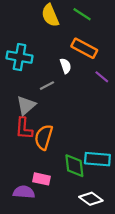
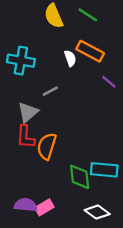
white semicircle: (66, 66) -> (70, 58), moved
pink rectangle: (41, 179) -> (44, 207), moved, turned -42

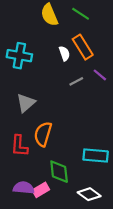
orange rectangle: (90, 51) -> (83, 47), turned 30
gray line: (50, 91) -> (76, 81), moved
red L-shape: (26, 137) -> (19, 146), moved
green diamond: (80, 177) -> (59, 172), moved

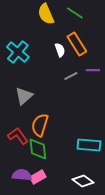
cyan cross: (19, 56) -> (18, 52), turned 30
purple line: (100, 75) -> (93, 70), turned -40
red L-shape: (19, 146) -> (18, 136), turned 140
green diamond: (59, 172) -> (38, 149), moved

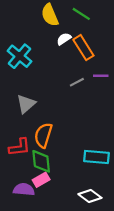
white semicircle: (60, 50) -> (64, 39), moved, turned -104
red L-shape: (18, 136) -> (19, 147), turned 120
pink rectangle: (38, 177) -> (41, 180), moved

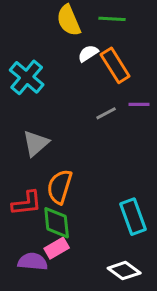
green line: (81, 14) -> (112, 19), turned -30
cyan rectangle: (96, 157) -> (133, 217), turned 65

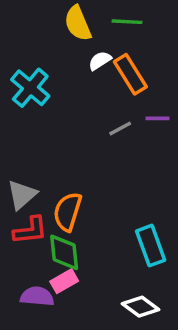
gray triangle: (36, 143) -> (22, 195), moved

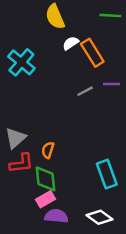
green line: (127, 22) -> (110, 15), moved
orange semicircle: (68, 212) -> (48, 150), size x0.6
purple semicircle: (37, 296) -> (56, 216), moved

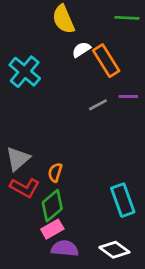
red L-shape: (21, 163) -> (25, 188), turned 35
green diamond: (45, 179) -> (52, 206), turned 56

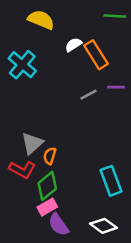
yellow semicircle: (63, 19) -> (41, 20), moved, turned 135
gray triangle: (18, 159) -> (32, 143), moved
purple semicircle: (65, 248) -> (58, 225), turned -130

